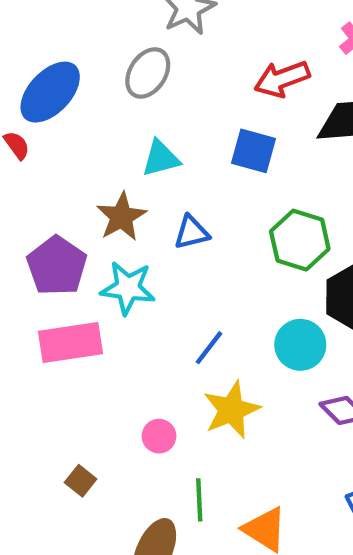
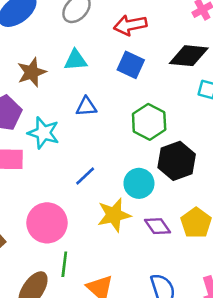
red arrow: (282, 79) -> (130, 25), moved
brown star: (121, 217) -> (32, 72), moved
yellow star: (231, 410) -> (114, 215), moved
pink circle: (159, 436) -> (47, 223), size x2.0

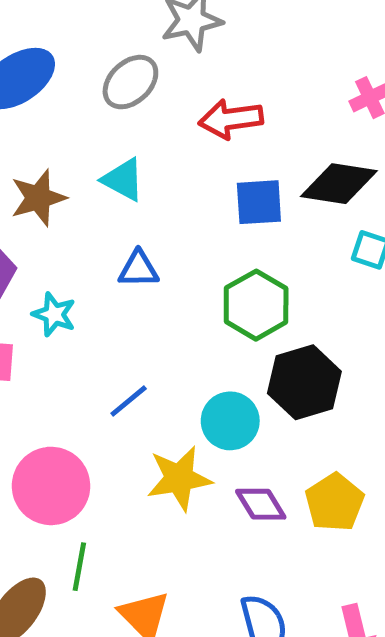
cyan triangle: (76, 60) -> (123, 180), turned 30
blue square: (131, 65) -> (259, 202), moved, turned -32
cyan star: (43, 133) -> (54, 314), size x0.7

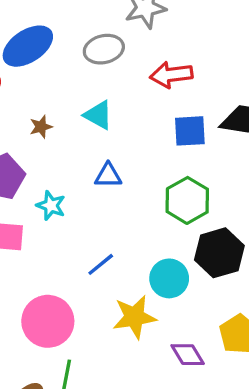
gray ellipse: (130, 82) -> (104, 49), turned 30
brown star: (38, 198) -> (41, 127), size x0.6
purple diamond: (261, 504) -> (188, 355), moved

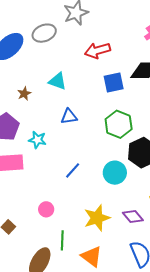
gray ellipse: (104, 49) -> (44, 33), moved
yellow star: (134, 317) -> (97, 218), moved
pink circle: (48, 321) -> (46, 209), size x0.5

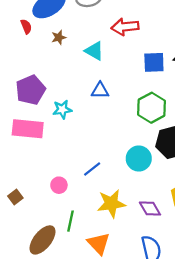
red arrow: (97, 50) -> (125, 27), moved
brown star: (24, 94) -> (59, 37), moved
cyan star: (37, 140) -> (62, 109), turned -30
blue line: (73, 170) -> (92, 169), moved

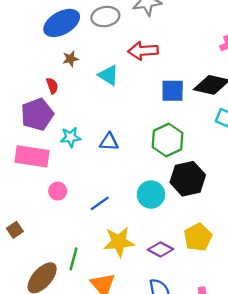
red semicircle: (26, 27) -> (52, 86), moved
blue triangle: (100, 91) -> (109, 142), moved
pink circle: (59, 185) -> (58, 191), moved
purple diamond: (150, 209) -> (160, 249), turned -35

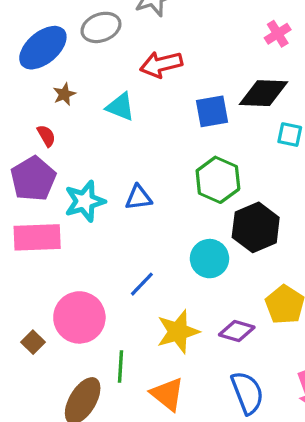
cyan star: (71, 137) -> (85, 201), size x1.4
pink circle: (58, 191) -> (79, 317), moved, size x2.0

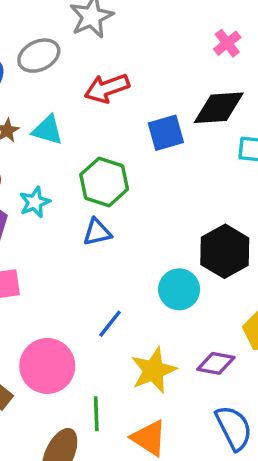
cyan triangle: (120, 107) -> (48, 130), moved
green hexagon: (218, 180) -> (104, 182), moved
cyan star: (85, 201) -> (35, 202), moved, size x0.7

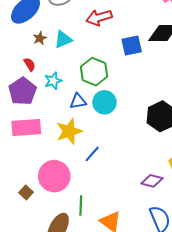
cyan triangle: (48, 130) -> (63, 39), turned -42
blue triangle: (97, 232) -> (78, 101), moved
cyan circle: (179, 289) -> (104, 102), moved
yellow star: (154, 370) -> (69, 131), moved

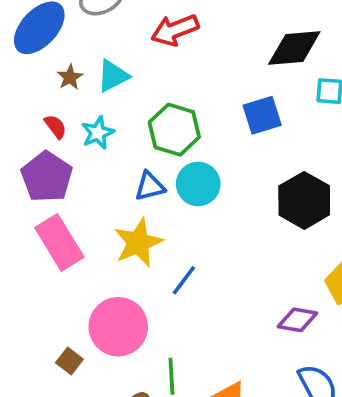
blue square: (132, 45) -> (262, 115), moved
cyan star: (53, 81) -> (98, 133), moved
pink rectangle: (26, 127) -> (59, 242), turned 68

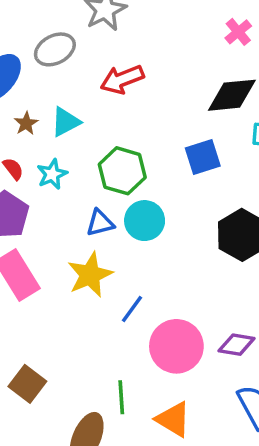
pink circle: (118, 327) -> (176, 346), moved
brown square: (69, 361) -> (27, 384), size x1.5

